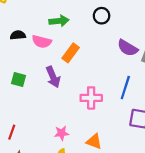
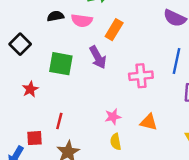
green square: (18, 80) -> (61, 64), size x1.5

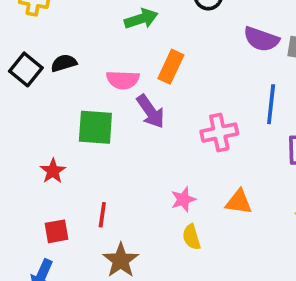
black semicircle: (55, 16) -> (64, 63), moved
pink semicircle: (82, 21) -> (123, 80), moved
black square: (20, 44) -> (26, 69), moved
red square: (35, 138) -> (57, 231), moved

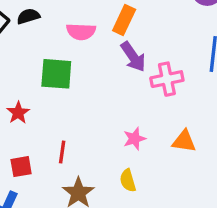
purple arrow: (151, 111) -> (133, 57), moved
yellow semicircle: (191, 237) -> (128, 181), moved

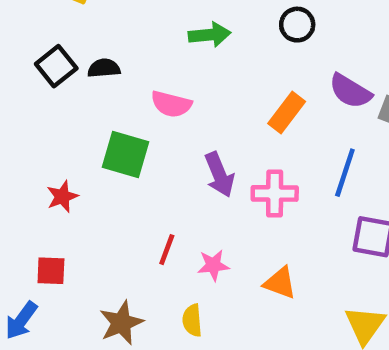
orange rectangle: (124, 20) -> (287, 113), moved
purple arrow: (133, 57) -> (219, 175), moved
red line: (62, 152) -> (167, 250), moved

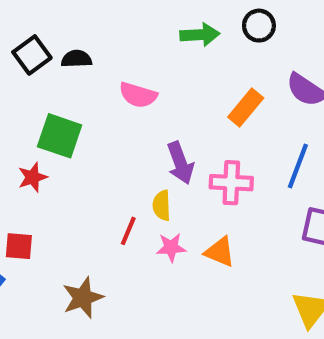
green arrow: (210, 35) -> (200, 35), moved
green square: (126, 155) -> (60, 136), moved
orange triangle: (280, 283) -> (220, 252), moved
yellow semicircle: (192, 320) -> (162, 205), moved

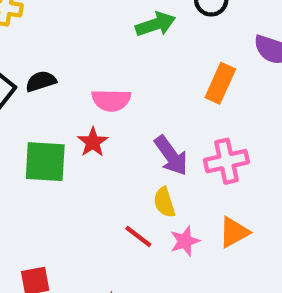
red star: (33, 177) -> (93, 142), moved
red line: (128, 231) -> (138, 236), turned -60
orange triangle: (220, 252) -> (234, 232), turned -36

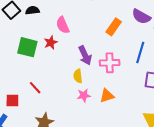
pink semicircle: (111, 100) -> (63, 25), turned 54
red line: (138, 236) -> (35, 88), moved

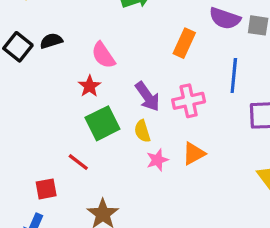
green square: (27, 47) -> (102, 123), moved, turned -30

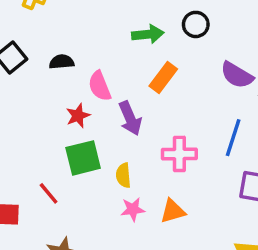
black semicircle: (51, 41) -> (62, 62), moved
orange rectangle: (184, 43) -> (163, 78), moved
purple arrow: (147, 96) -> (130, 118), moved

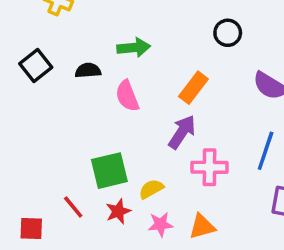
green arrow: (148, 34) -> (134, 48), moved
red star: (78, 116) -> (118, 211), moved
purple arrow: (130, 118) -> (182, 132), moved, turned -124
yellow semicircle: (123, 175) -> (151, 189), turned 65

